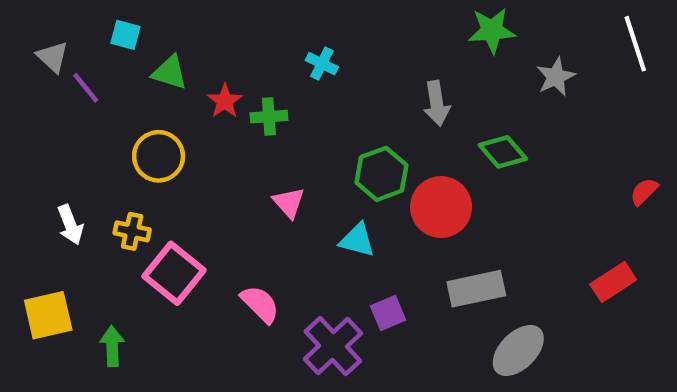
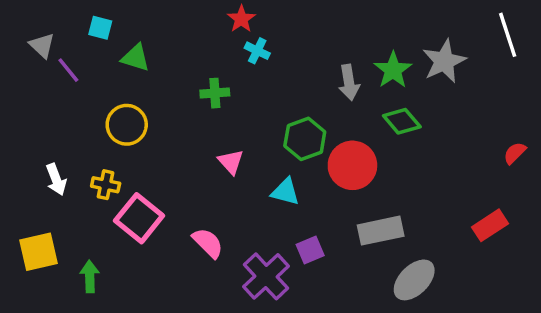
green star: (492, 30) -> (393, 70), moved, turned -30
gray star: (556, 77) -> (444, 61), size x1.4
red star: (225, 101) -> (241, 19), moved

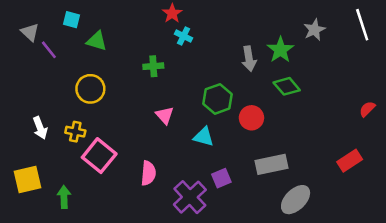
gray star: (444, 61) -> (314, 30), moved, size x0.7
red circle: (352, 165) -> (251, 118), size x0.7
pink semicircle: (208, 243) -> (148, 173), turned 50

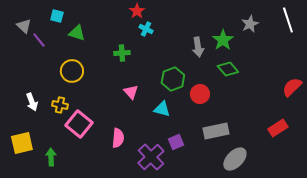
red semicircle: (367, 109) -> (292, 87), size x1.5

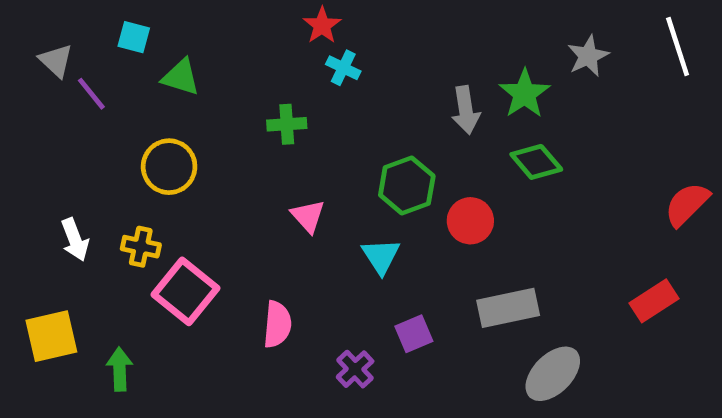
cyan triangle: (162, 109) -> (381, 256), turned 42
purple cross: (151, 157) -> (355, 369), size x0.6

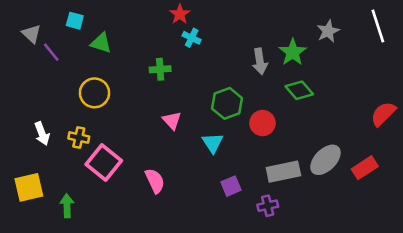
pink semicircle: (277, 324) -> (155, 181), turned -30
purple cross: (355, 369) -> (268, 206), moved, turned 30
gray ellipse: (553, 374) -> (325, 160), moved

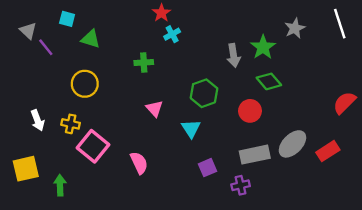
cyan cross: (192, 38) -> (172, 34), turned 35
red circle: (262, 123) -> (250, 111), moved

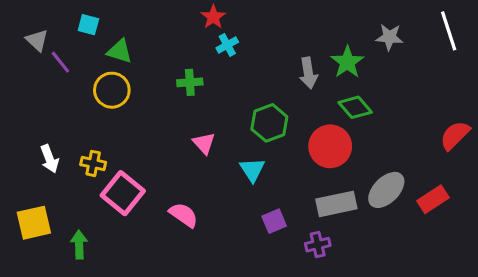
gray star: (295, 28) -> (389, 37), turned 30
yellow circle: (85, 84) -> (112, 90), moved
red circle: (250, 111) -> (330, 146), size x1.4
pink semicircle: (139, 163) -> (184, 215), turned -30

